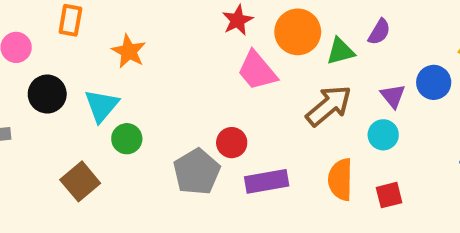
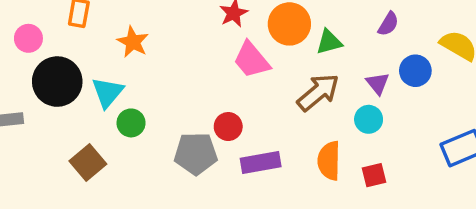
purple semicircle: (379, 32) -> (388, 24), moved
black circle: (47, 94) -> (57, 82), size x1.4
gray pentagon: (197, 172) -> (196, 154), turned 30

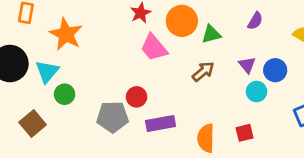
orange star: (133, 42) -> (66, 34), size x1.4
blue circle: (415, 71) -> (275, 70), moved
brown arrow: (318, 92) -> (203, 72), size x0.7
cyan circle: (369, 119) -> (257, 92), moved
orange semicircle: (329, 161) -> (206, 138), moved

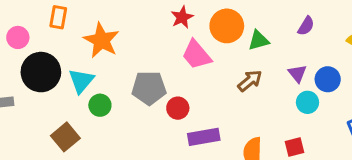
gray pentagon: (113, 117) -> (149, 88), moved

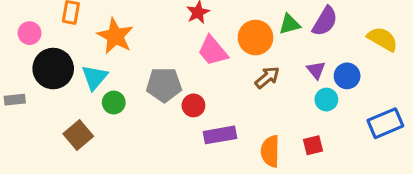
orange circle: (227, 26) -> (255, 38), moved
purple semicircle: (306, 26) -> (325, 21), size x1.5
green triangle: (258, 40) -> (289, 24), moved

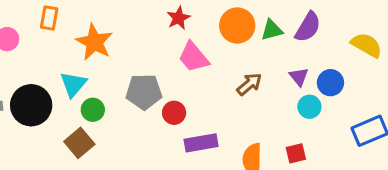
orange circle: (255, 38) -> (237, 26), moved
black circle: (53, 69) -> (31, 105), moved
brown square: (78, 135) -> (79, 143), moved

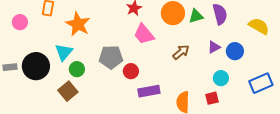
purple semicircle: (308, 27) -> (220, 14), turned -45
purple triangle: (299, 77) -> (214, 47), turned 40
cyan circle: (309, 107) -> (221, 78), moved

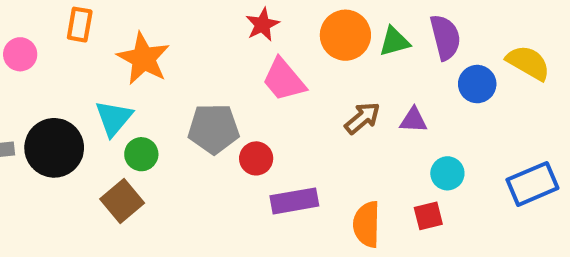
purple triangle: (214, 47) -> (413, 120), moved, turned 32
blue circle: (235, 51) -> (477, 84), moved

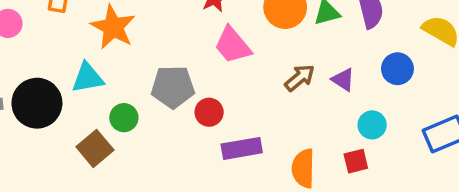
blue circle: (477, 84) -> (397, 69), moved
cyan triangle: (114, 118) -> (88, 78), turned 40
purple triangle: (413, 120) -> (343, 80), turned 30
green circle: (141, 154) -> (124, 118), moved

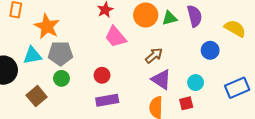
purple triangle: (343, 80) -> (161, 79), moved, size x1.5
gray pentagon: (173, 87) -> (60, 53), moved
green circle: (124, 118) -> (61, 78), moved
purple rectangle: (242, 148) -> (107, 100), moved

